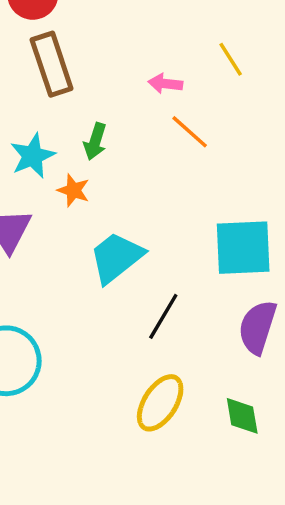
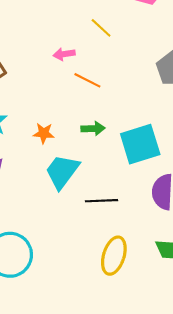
green arrow: (95, 141) -> (93, 128), moved, turned -95
orange star: (73, 190) -> (44, 133), moved
black line: (163, 316) -> (102, 201), turned 72

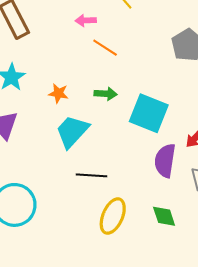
cyan square: (140, 144) -> (149, 113), turned 33
black line: (102, 201) -> (91, 175), moved

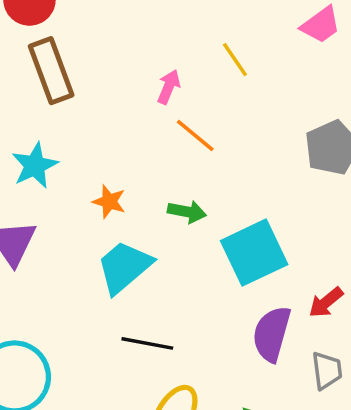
pink arrow: (86, 20) -> (169, 87), turned 108
cyan square: (149, 113) -> (254, 253), turned 36

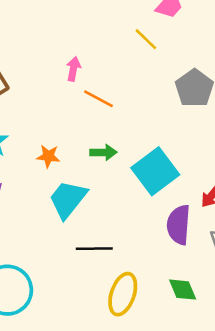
yellow line: (235, 60) -> (146, 39), moved

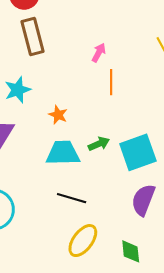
orange line: (98, 99) -> (111, 82), turned 45
green arrow: (103, 152) -> (99, 144), moved, turned -40
cyan trapezoid: (68, 199) -> (63, 153), turned 33

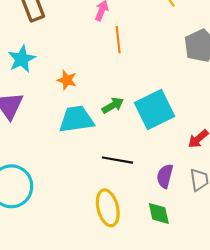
black line: (72, 198) -> (117, 160), moved
purple semicircle: (143, 200) -> (165, 176), moved, size x0.7
yellow ellipse: (83, 241) -> (108, 208), turned -44

